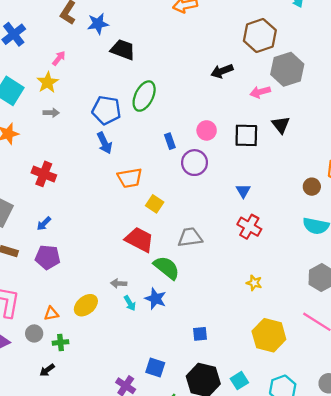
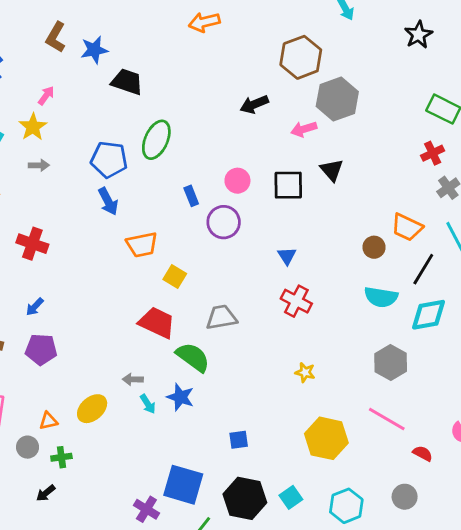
blue square: (155, 367) -> (183, 485), size x1.6

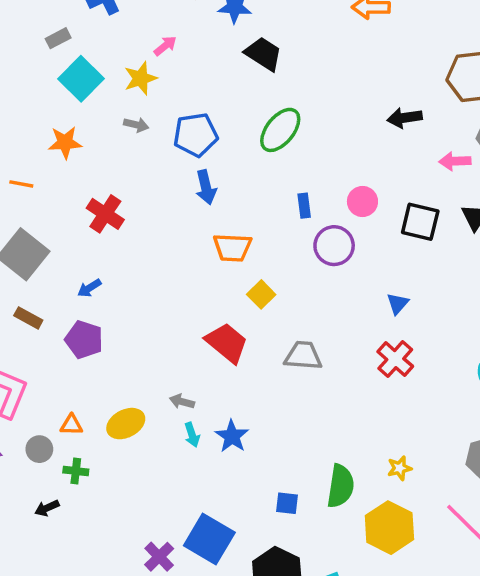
blue pentagon: (109, 160) -> (196, 135), moved, turned -30
green semicircle: (193, 357) -> (341, 486), moved, turned 48
yellow star: (305, 372) -> (400, 468), moved, turned 30

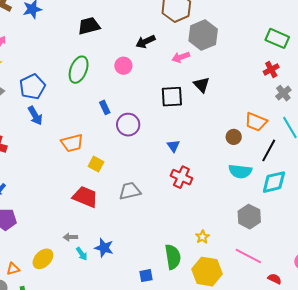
black trapezoid: (263, 54) -> (89, 26), moved, turned -30
blue arrow: (206, 187) -> (35, 116), moved
pink circle: (362, 202) -> (123, 66), moved

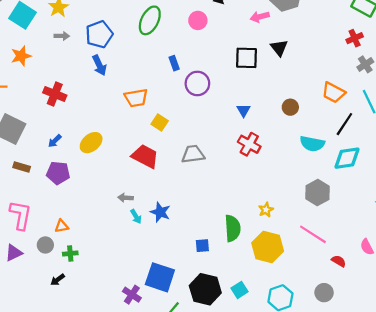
brown circle: (234, 137) -> (290, 107), moved
yellow ellipse: (43, 259) -> (91, 143), moved

